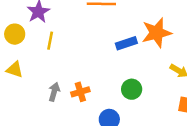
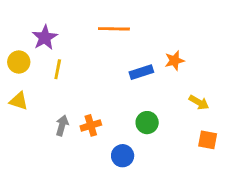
orange star: (157, 33) -> (174, 61), size x0.6

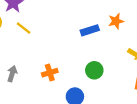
yellow line: (58, 69) -> (24, 28), turned -63
gray arrow: (62, 125) -> (12, 74), moved

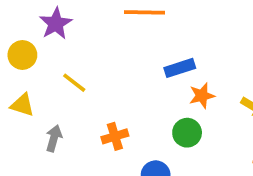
orange star: (116, 21) -> (202, 96), moved
yellow line: (24, 28) -> (74, 83), moved

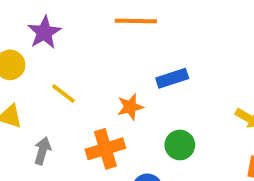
orange star: (202, 96) -> (130, 107), moved
orange cross: (115, 136) -> (105, 149), size x1.4

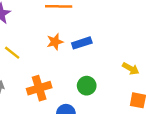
orange star: (130, 107) -> (55, 42), moved

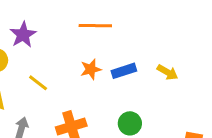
yellow arrow: (131, 69) -> (167, 72), moved

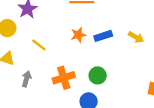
green circle: (130, 123) -> (98, 75), moved

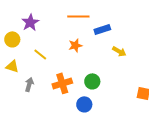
blue rectangle: (103, 36) -> (102, 29), moved
yellow arrow: (136, 37) -> (119, 51), moved

